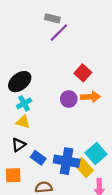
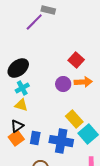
purple line: (59, 33) -> (34, 22), moved
blue rectangle: (38, 158) -> (35, 138), turned 64
yellow rectangle: (84, 168) -> (74, 119), moved
orange square: (13, 175) -> (16, 138), moved, turned -35

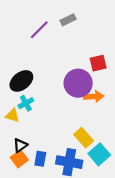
gray rectangle: (48, 10) -> (68, 20), moved, turned -40
red square: (76, 60) -> (98, 63), moved, turned 35
purple circle: (63, 84) -> (78, 83), moved, size x1.6
yellow triangle: (21, 105) -> (13, 115), moved

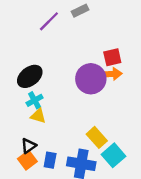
orange arrow: (94, 97) -> (111, 74), moved
yellow triangle: (13, 115) -> (38, 116), moved

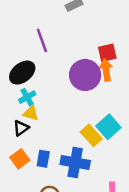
purple line: (49, 21) -> (42, 40), moved, turned -65
orange arrow: (111, 74) -> (106, 70), turned -96
black triangle: (29, 146) -> (21, 128), moved
cyan square: (114, 155) -> (108, 127), moved

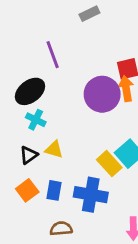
cyan cross: (27, 97) -> (36, 120), turned -35
yellow triangle: (31, 113) -> (54, 149), moved

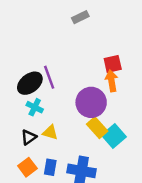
purple line: (53, 55) -> (49, 77), moved
purple circle: (102, 94) -> (91, 102), moved
yellow rectangle: (109, 164) -> (97, 128), moved

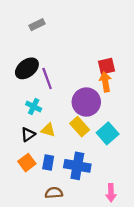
gray rectangle: (80, 17) -> (37, 25), moved
black ellipse: (30, 83) -> (27, 68), moved
yellow rectangle: (97, 128) -> (80, 127), moved

